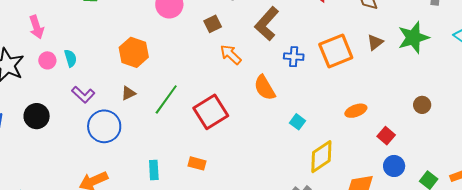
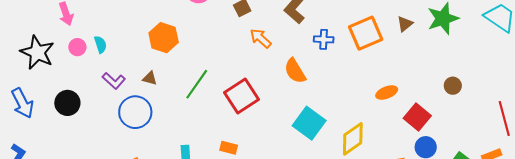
brown triangle: (128, 93) -> (150, 78), moved, turned 42
cyan square: (297, 122) -> (309, 123), moved, size x2.0
red square: (386, 136) -> (417, 117), size x1.5

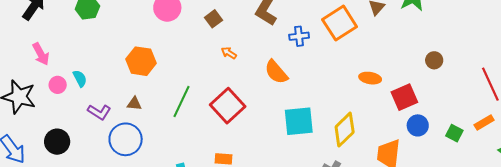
orange arrow: (261, 38) -> (229, 53), moved, size x0.7
orange ellipse: (387, 93) -> (370, 78), turned 40
red square: (417, 117) -> (404, 97), turned 36
cyan square: (309, 123) -> (299, 121), turned -32

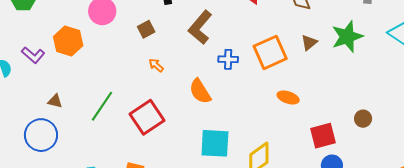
brown circle: (434, 60) -> (363, 119), moved
orange hexagon: (141, 61) -> (68, 41), moved
orange ellipse: (370, 78) -> (288, 97), moved
purple L-shape: (99, 112) -> (33, 55), moved

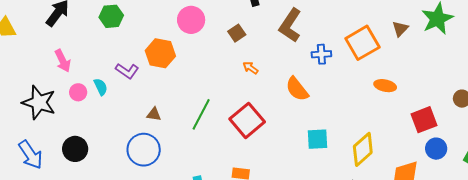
cyan square: (215, 143) -> (317, 139), size x0.7

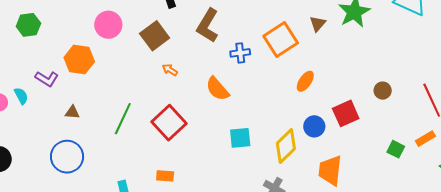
brown square: (237, 33) -> (155, 36), size x1.6
orange ellipse: (385, 86) -> (305, 81), turned -65
brown triangle: (154, 114) -> (72, 112), moved
blue circle: (436, 149) -> (314, 126), moved

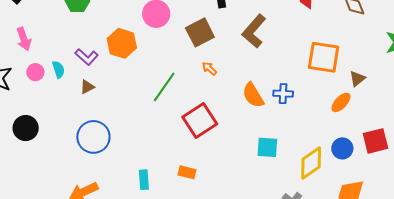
brown triangle: (318, 24) -> (357, 79), moved
orange square: (281, 40) -> (324, 57), turned 32
blue cross: (240, 53) -> (283, 94), moved
brown triangle: (72, 112) -> (87, 87), moved, turned -42
green line: (123, 119) -> (164, 87), moved

